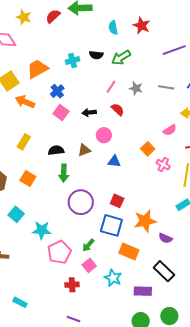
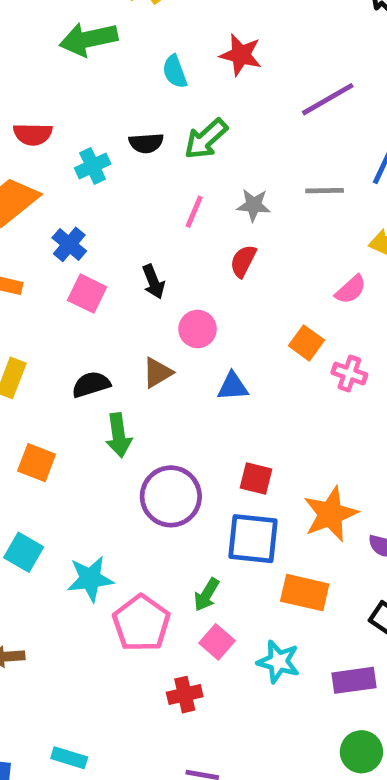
red semicircle: (53, 16) -> (33, 134), moved, turned -126
red semicircle: (118, 109) -> (243, 261), moved, turned -96
black arrow: (89, 113) -> (153, 282), turned -96

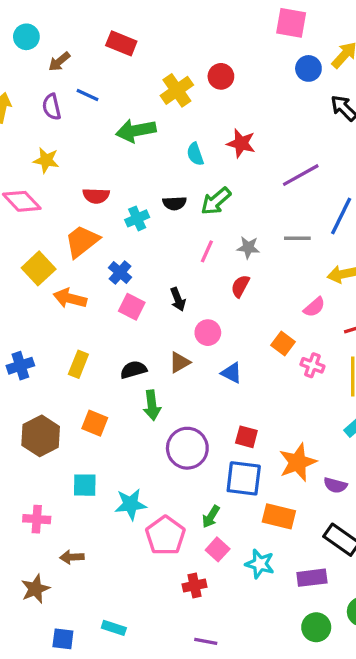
blue triangle: (233, 387) -> (232, 373), turned 30
cyan square: (24, 552) -> (85, 485), turned -30

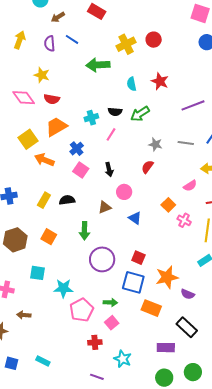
red semicircle: (96, 196) -> (52, 99), moved
pink line: (207, 251) -> (111, 134), moved
black semicircle: (133, 370) -> (67, 200), moved
green arrow: (211, 517) -> (110, 302), turned -128
cyan star: (260, 564) -> (123, 359), moved

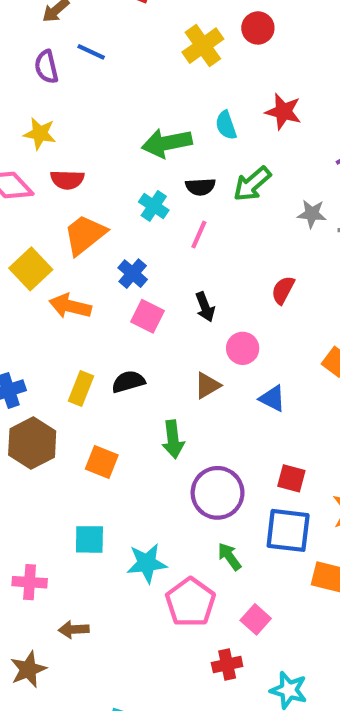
green arrow: (98, 65) -> (167, 143), moved
cyan cross: (91, 118) -> (154, 206), turned -32
gray star: (155, 144) -> (312, 214), moved
brown hexagon: (15, 240) -> (32, 443), moved
green arrow: (110, 302) -> (229, 557), moved, turned -120

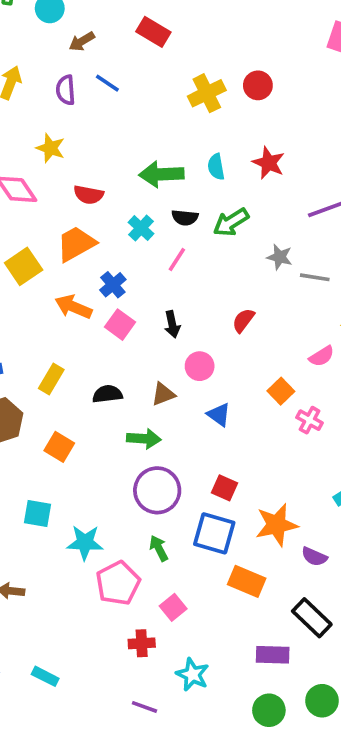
red semicircle: (67, 180) -> (89, 195), moved
orange arrow: (70, 306) -> (73, 307), moved
black semicircle: (128, 382) -> (107, 394), moved
green arrow: (173, 439) -> (144, 439), moved, turned -88

